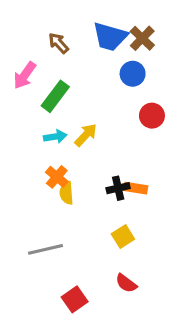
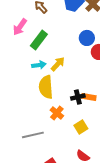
blue circle: (133, 74) -> (87, 38), moved
orange cross: (57, 177) -> (57, 113), moved
yellow semicircle: (67, 193) -> (46, 87), moved, size x1.6

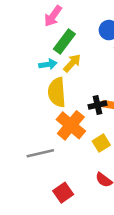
pink arrow: (20, 27) -> (53, 16), moved
green rectangle: (39, 40) -> (64, 41), moved
orange cross: (57, 113) -> (71, 125), size x1.6

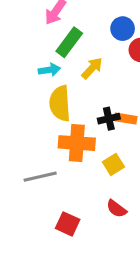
yellow arrow: (72, 63) -> (92, 68), moved
orange cross: (71, 125) -> (77, 143), turned -36
red square: (63, 193) -> (68, 224), turned -30

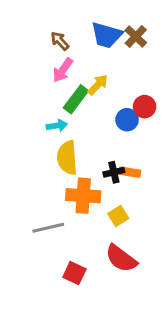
blue circle: (123, 29) -> (127, 120), moved
yellow arrow: (92, 68) -> (98, 85), moved
red semicircle: (116, 209) -> (121, 258), size x1.6

